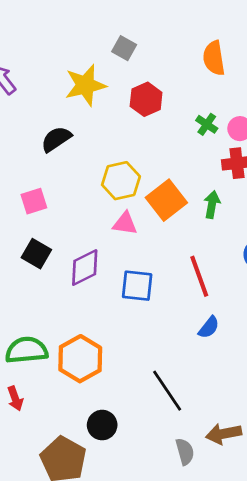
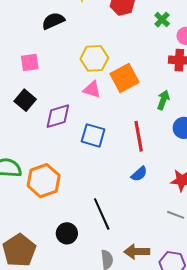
green cross: (207, 124) -> (162, 20), moved
green arrow: (212, 204) -> (163, 100), moved
black circle: (102, 425) -> (67, 233), moved

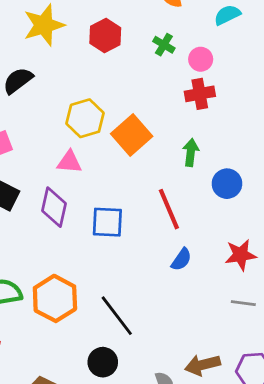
pink triangle: (92, 90) -> (69, 162), moved
purple diamond: (58, 116) -> (54, 207), turned -48
black line: (102, 214) -> (117, 316), moved

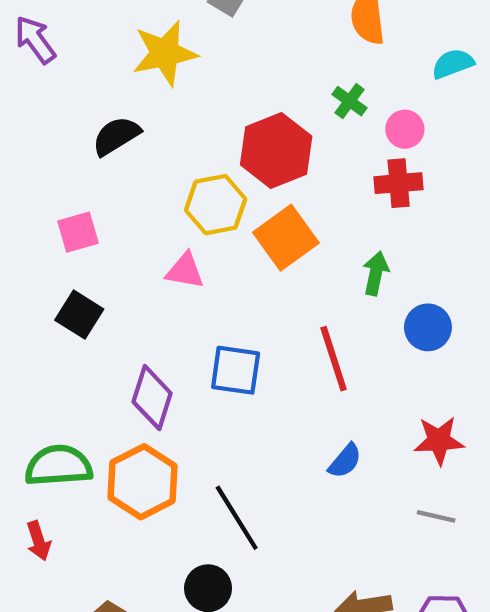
red hexagon: (105, 36) -> (276, 150), moved, size x1.4
purple diamond: (54, 207) -> (152, 397), moved
blue semicircle: (181, 260) -> (345, 461), moved

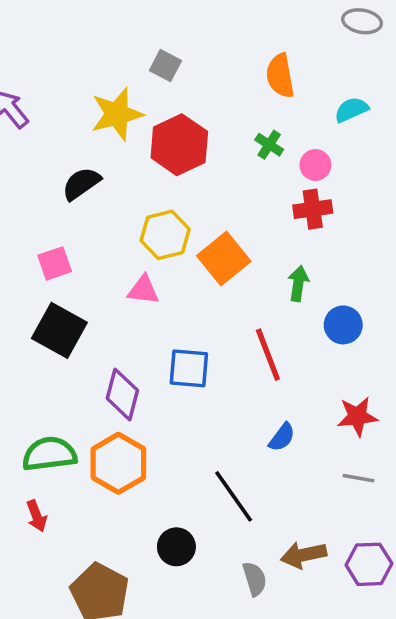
red hexagon: (276, 150) -> (179, 145), moved
black square: (79, 315) -> (59, 330), size x1.4
black line: (237, 518) -> (234, 496), moved

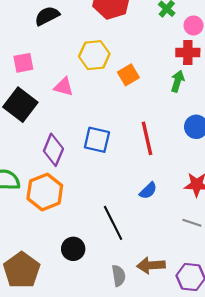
orange square: (224, 258) -> (128, 75), size x0.7
green arrow: (298, 283) -> (178, 81), moved
pink triangle: (143, 290) -> (64, 87), moved

